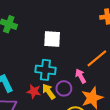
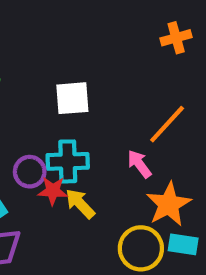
purple circle: (64, 88) -> (30, 172), moved
red star: (34, 91) -> (53, 191), moved

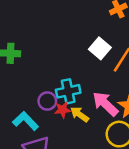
white square: (72, 98) -> (100, 48), moved, turned -35
pink arrow: (139, 164) -> (105, 104), moved, size x1.6

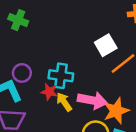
purple circle: (47, 101) -> (22, 73), moved
pink arrow: (105, 104) -> (92, 100), turned 128

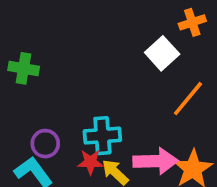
white square: (106, 45) -> (162, 53), moved

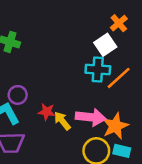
orange cross: (192, 22) -> (119, 23), moved, turned -30
cyan cross: (102, 136) -> (98, 70), moved

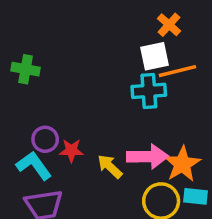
white square: (105, 45) -> (155, 56), turned 30
orange line: (119, 78) -> (177, 71), moved, turned 36
red star: (47, 112) -> (71, 150), moved

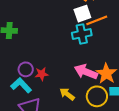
pink arrow: (148, 157) -> (86, 72), turned -150
yellow arrow: (110, 166) -> (67, 94), moved

